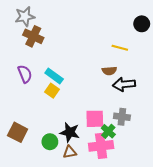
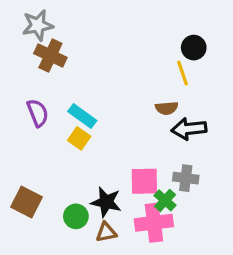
black circle: (142, 24) -> (194, 48), moved
yellow line: (120, 48) -> (183, 73), turned 56

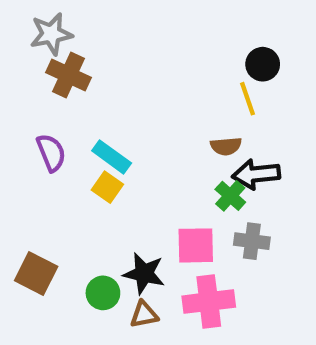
green cross: (165, 200) -> (230, 196), moved

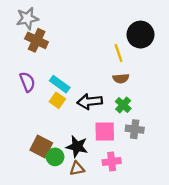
black circle: (263, 64) -> (140, 35), size x1.5
yellow line: (248, 99) -> (119, 53), moved
black arrow: (256, 174) -> (90, 102), moved
brown square: (36, 273) -> (41, 147), moved
pink cross: (209, 302) -> (112, 162), size x0.7

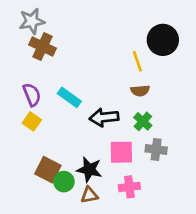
yellow square: (57, 100) -> (32, 121), moved

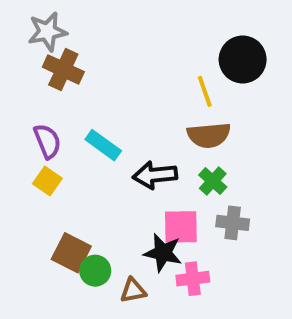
brown semicircle: (140, 91) -> (209, 135), size x1.5
black star: (89, 170) -> (163, 253), moved

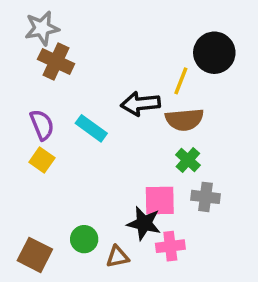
yellow line: (205, 91) -> (181, 81), turned 40
black arrow: (155, 175) -> (140, 104), moved
brown square: (71, 253) -> (35, 255), moved

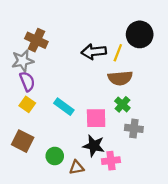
gray star: (42, 28) -> (23, 61), moved
black arrow: (140, 104) -> (94, 52), moved
cyan rectangle: (91, 128) -> (64, 107), moved
pink square: (160, 200) -> (96, 118), moved
brown square: (35, 255) -> (23, 141), moved

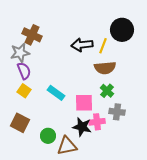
pink cross: (111, 161) -> (97, 122), moved
brown triangle: (77, 167) -> (67, 146), size x1.5

